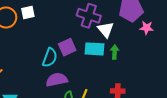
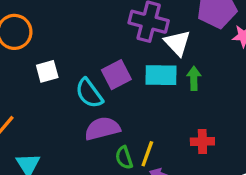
white square: (28, 13) -> (47, 71), moved
cyan semicircle: (50, 58) -> (89, 93), turned 126

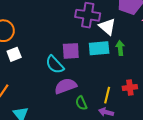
white square: (47, 71) -> (14, 54), moved
purple square: (116, 75) -> (71, 51), turned 30
yellow line: (147, 154) -> (107, 95), moved

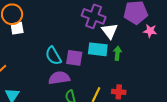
purple square: (71, 51) -> (74, 58), moved
white square: (14, 54) -> (17, 28), moved

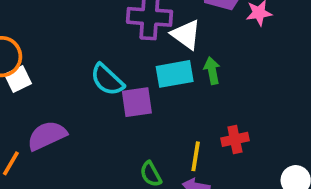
cyan semicircle: (53, 56) -> (107, 80), moved
purple semicircle: (59, 78) -> (47, 136), moved

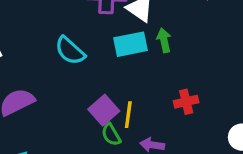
purple square: (137, 102) -> (104, 110), moved, turned -32
yellow line: (196, 156) -> (128, 115), moved

